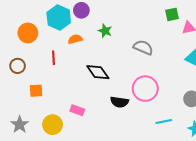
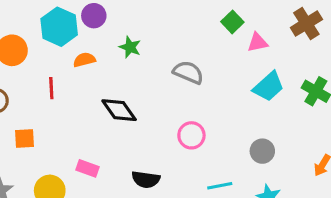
green square: (172, 14) -> (232, 22), turned -32
pink circle: (145, 89) -> (191, 135), size x0.7
black semicircle: (119, 102) -> (146, 179), moved

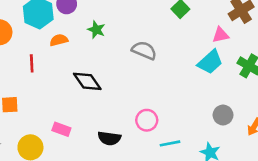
pink triangle: (258, 42) -> (220, 35), moved
pink circle: (191, 135) -> (147, 120), moved
gray circle: (262, 151) -> (223, 115), moved

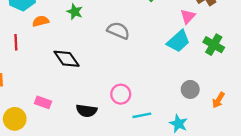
pink triangle: (220, 35) -> (188, 16), turned -35

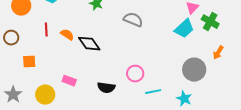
orange semicircle: (41, 21) -> (67, 35), moved, turned 48
green cross: (214, 45) -> (210, 22), moved
gray circle: (190, 89) -> (194, 70), size x1.5
orange arrow: (218, 100) -> (218, 53), moved

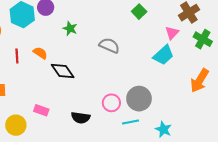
green cross: (210, 22) -> (203, 39), moved
orange semicircle: (67, 35) -> (40, 53), moved
orange arrow: (218, 53) -> (200, 81), size x1.6
gray circle: (194, 70) -> (139, 99), moved

